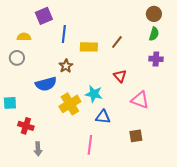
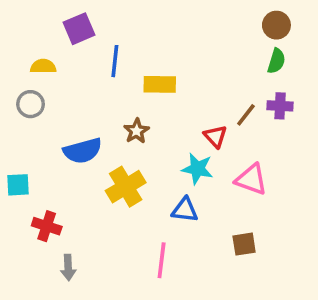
brown line: (117, 42) -> (246, 115), moved
brown star: (66, 66) -> (136, 131), moved
cyan star: (94, 94) -> (197, 169), moved

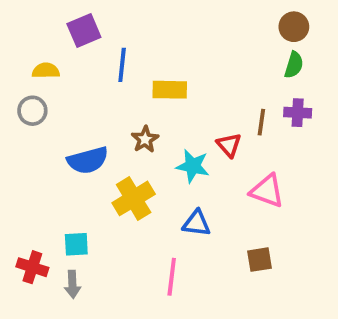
brown line: (246, 115) -> (261, 122), turned -30
cyan star: (197, 169) -> (193, 166), moved
cyan square: (18, 185) -> (76, 244), moved
red cross: (47, 226) -> (32, 267), moved

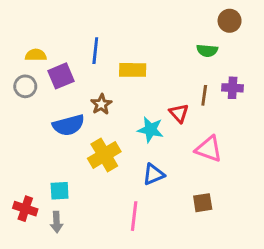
purple square: (84, 31) -> (61, 76), moved
green semicircle: (294, 65) -> (207, 51), moved, turned 78
brown star: (145, 139) -> (101, 104), moved
blue triangle: (197, 223) -> (154, 174), turned -30

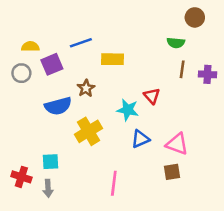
blue line: (95, 51) -> (81, 43), turned 65
purple cross: (233, 88) -> (207, 74), moved
brown line: (204, 95) -> (182, 69), moved
pink triangle: (209, 149) -> (177, 144), moved
blue triangle: (154, 174) -> (140, 139), moved

